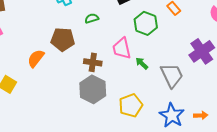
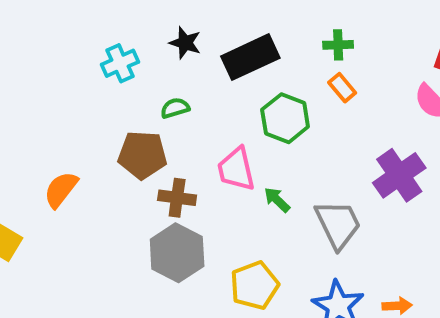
brown pentagon: (63, 39) -> (142, 155), moved

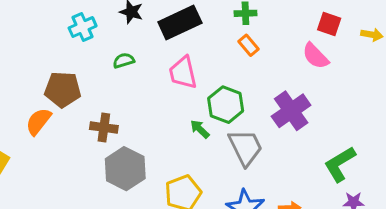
green hexagon: (285, 118) -> (226, 105), moved
brown pentagon: (142, 155) -> (63, 89), moved
pink trapezoid: (236, 169) -> (183, 73), moved
brown cross: (177, 198) -> (104, 128), moved

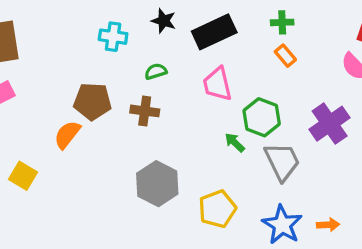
cyan cross: (83, 27) -> (113, 37), turned 32
brown cross: (104, 128) -> (145, 111), moved

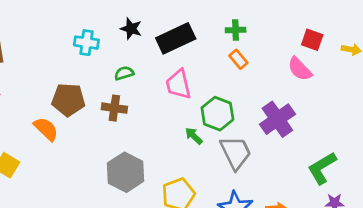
orange semicircle: (67, 135) -> (46, 129), turned 96

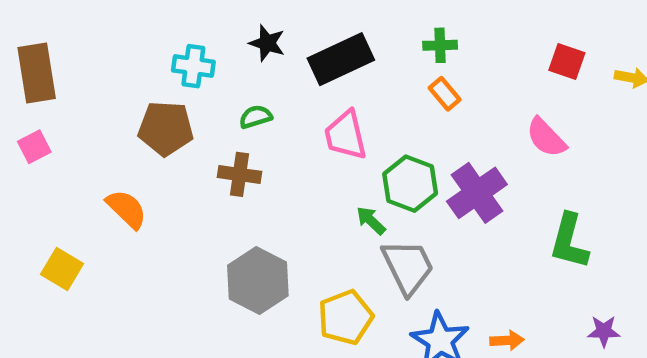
pink semicircle: (300, 69) -> (546, 138), moved
brown pentagon: (68, 100) -> (166, 128), moved
purple cross: (277, 119) -> (477, 193), moved
gray trapezoid: (236, 153) -> (408, 267), moved
green L-shape: (322, 168) -> (569, 241), moved, turned -44

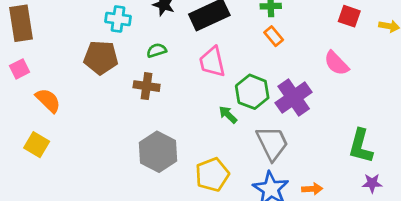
orange semicircle: (127, 209) -> (48, 100), moved
green L-shape: (569, 241) -> (361, 146), moved
gray trapezoid: (408, 267) -> (272, 143), moved

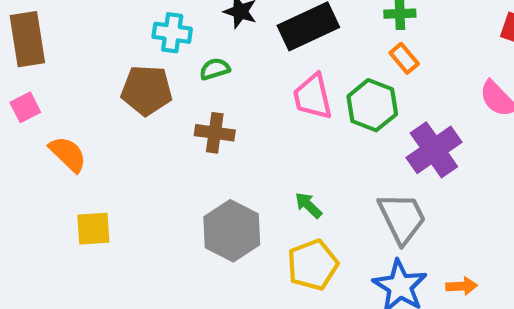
green semicircle: (157, 50) -> (215, 69), moved
green hexagon: (252, 92) -> (372, 105), moved
green arrow: (228, 115) -> (308, 205), moved
yellow square: (37, 145) -> (93, 229), moved, turned -35

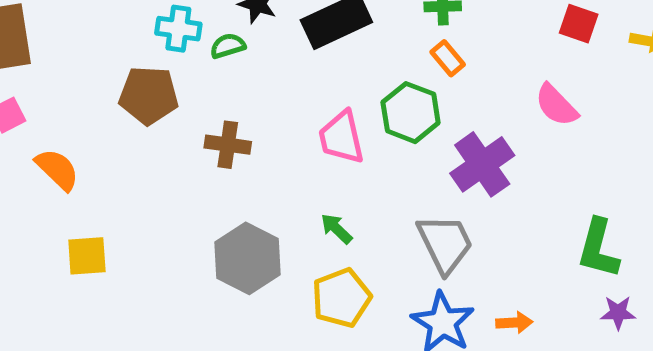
green semicircle: (215, 69) -> (228, 46), moved
pink trapezoid: (313, 97) -> (341, 137), moved

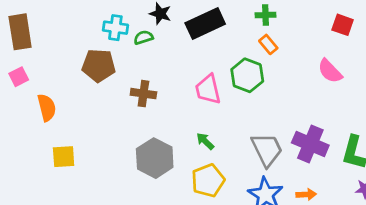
purple cross: (482, 164) -> (310, 144), moved, turned -32
orange semicircle: (57, 169) -> (47, 108), turned 32

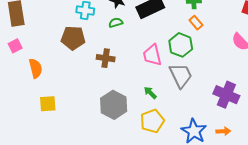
green semicircle: (143, 37) -> (116, 23), moved
gray trapezoid: (267, 150) -> (181, 75), moved

